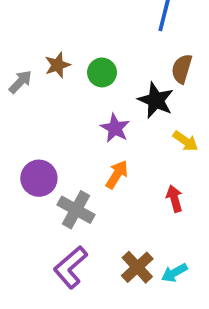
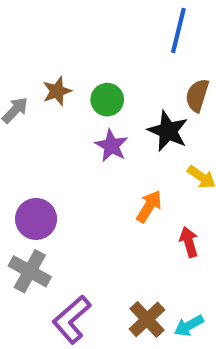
purple star: (115, 128) -> (111, 146), moved
orange arrow: (117, 174) -> (149, 206), moved
gray cross: (76, 210) -> (30, 271), moved

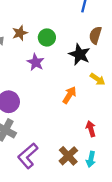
purple star: (111, 146) -> (36, 62), moved
red arrow: (189, 242) -> (91, 129), moved
cyan arrow: (189, 326) -> (91, 159), turned -49

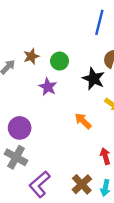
orange arrow: (69, 95) -> (83, 121), turned -78

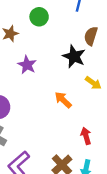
green circle: (60, 61) -> (39, 17), moved

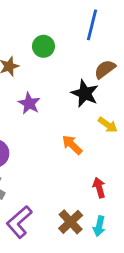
brown semicircle: (91, 36) -> (105, 69), turned 36

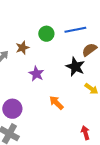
blue line: (92, 25) -> (75, 30), moved, turned 65
orange arrow: (72, 145) -> (56, 103), moved

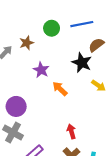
orange arrow: (56, 103) -> (60, 89), moved
red arrow: (85, 133) -> (71, 131), moved

